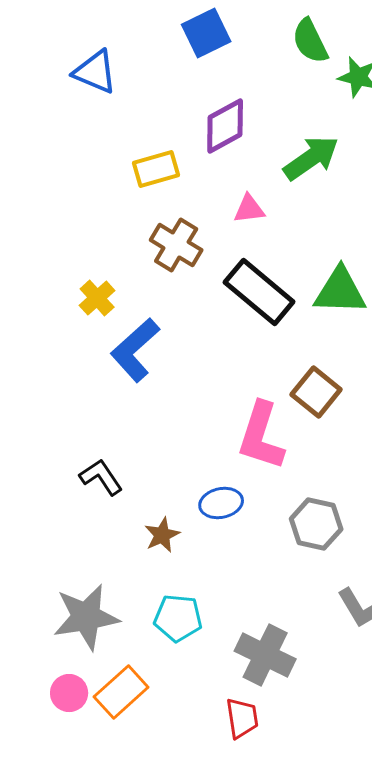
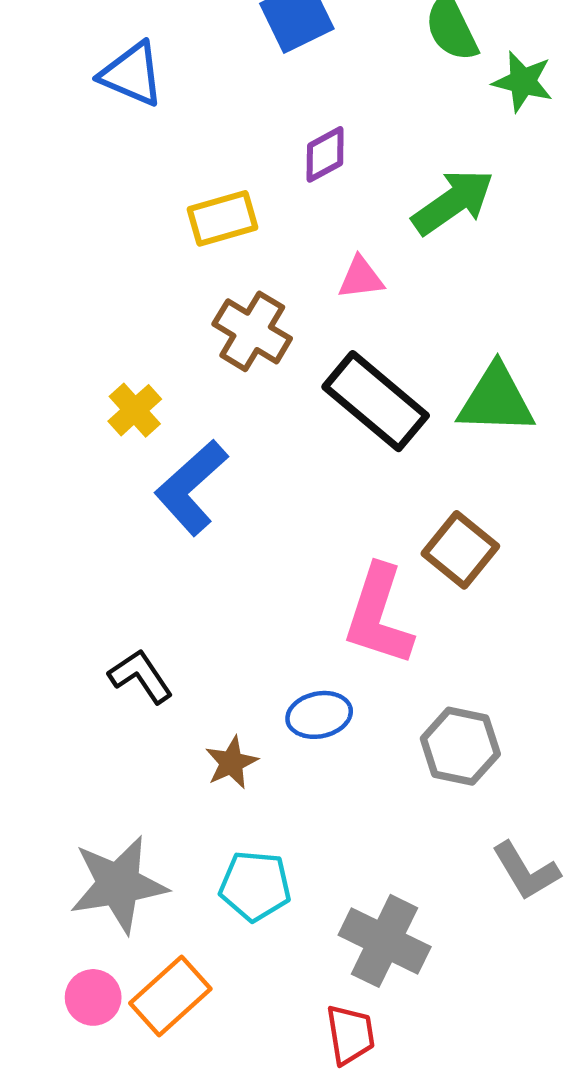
purple diamond: (225, 126) -> (325, 154), size x0.7

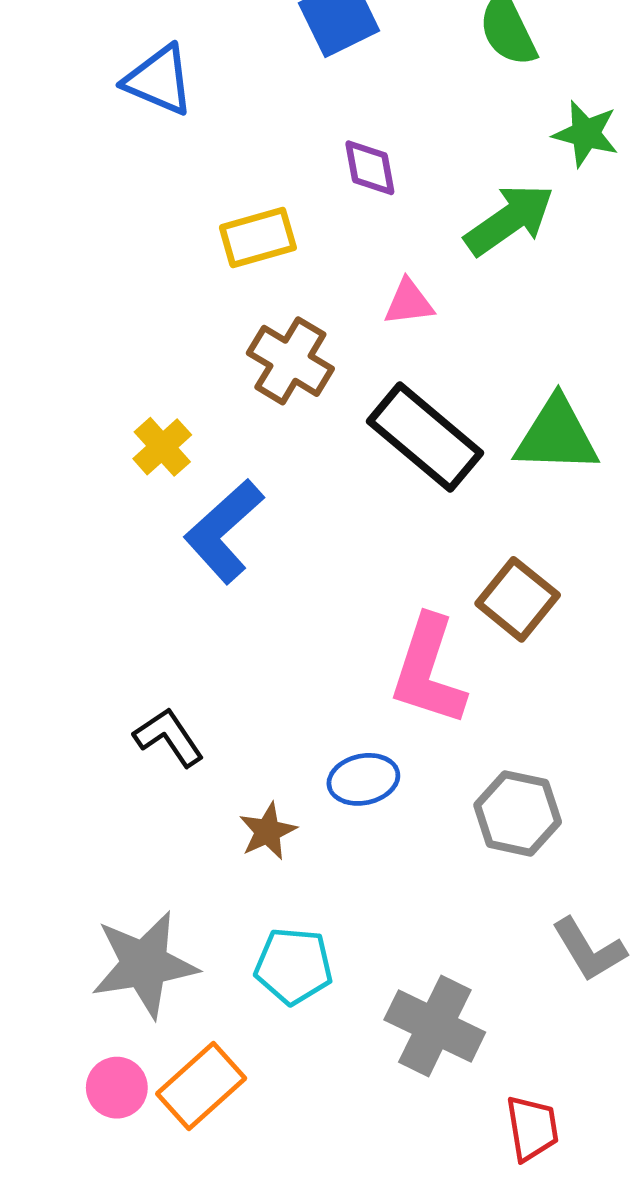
green star: (523, 82) -> (586, 134), moved
purple diamond: (325, 154) -> (370, 168), turned -72
red trapezoid: (350, 1035) -> (532, 1128), moved

